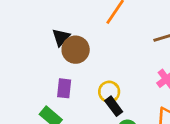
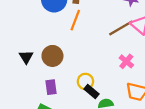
black triangle: (61, 37) -> (26, 57), moved

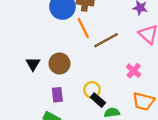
orange line: (75, 20) -> (83, 28), turned -48
brown line: (121, 28) -> (106, 40), moved

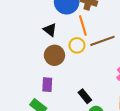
black triangle: (33, 64) -> (50, 30), moved, turned -32
yellow circle: (92, 90) -> (77, 45), moved

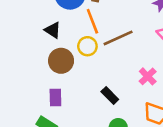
black rectangle: (85, 96) -> (110, 96), moved

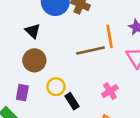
orange line: (92, 21) -> (110, 36), moved
yellow circle: (87, 46) -> (56, 87), moved

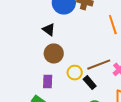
brown line: (90, 51) -> (99, 65), moved

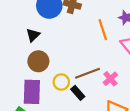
black triangle: (49, 29) -> (33, 35), turned 40
purple rectangle: (48, 81) -> (32, 92), size x1.6

